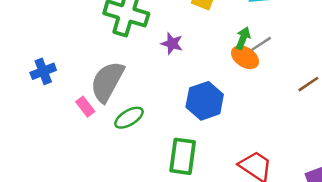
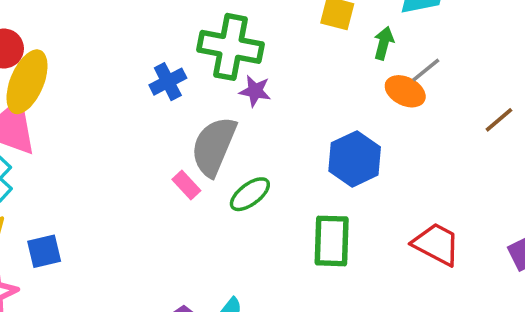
green arrow: (243, 38) -> (384, 43), moved
purple star: (172, 43) -> (255, 91), moved
blue cross: (43, 71) -> (168, 82), moved

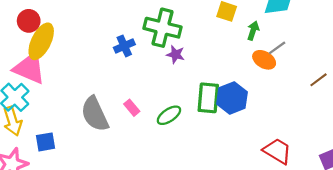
gray semicircle: (214, 146) -> (95, 114), moved, turned -51
green rectangle: (332, 241) -> (208, 98), moved

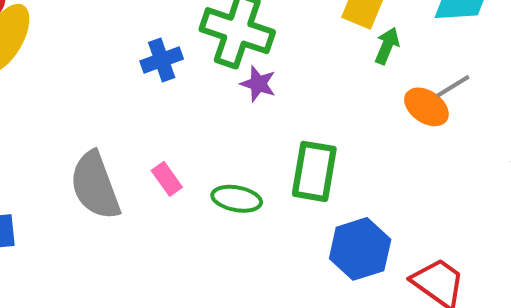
green arrow: (253, 31) -> (387, 46), moved
blue hexagon: (232, 98) -> (360, 249), moved
green ellipse: (169, 115) -> (237, 199), turned 40

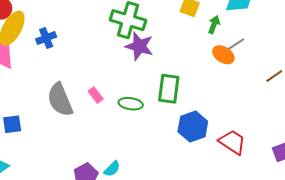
green arrow: (387, 46) -> (214, 25), moved
blue cross: (162, 60) -> (46, 38), moved
purple star: (258, 84) -> (139, 46), size x1.6

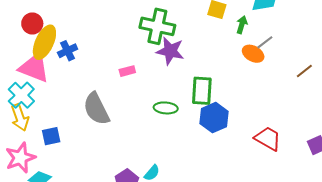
blue cross: (46, 38) -> (68, 51), moved
pink rectangle: (96, 95) -> (127, 71), moved, turned -63
blue hexagon: (193, 127) -> (214, 118), moved

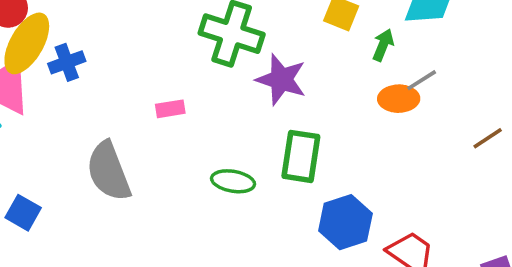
purple star: (170, 51) -> (281, 79), moved
orange ellipse: (253, 54) -> (399, 99), turned -35
blue hexagon: (214, 118) -> (345, 222), moved
blue square: (51, 136) -> (23, 213), turned 36

